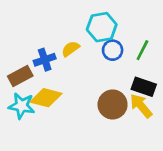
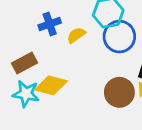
blue circle: (113, 50) -> (119, 37), size x1.5
blue cross: (45, 60) -> (50, 24), moved

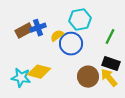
blue circle: (119, 37) -> (71, 44), moved
brown rectangle: (25, 63) -> (24, 31), moved

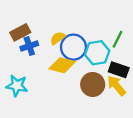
cyan hexagon: (80, 20) -> (97, 53), moved
blue cross: (38, 28) -> (29, 46), moved
yellow diamond: (39, 72) -> (62, 65), moved

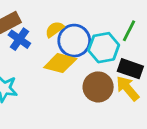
blue cross: (29, 46) -> (19, 39), turned -36

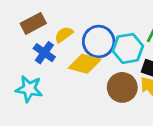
yellow semicircle: (55, 29) -> (64, 35), moved
blue cross: (19, 39) -> (44, 53), moved

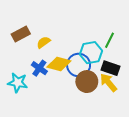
blue circle: (99, 42) -> (79, 65), moved
blue cross: (44, 53) -> (39, 68), moved

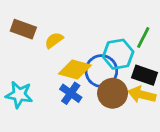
brown rectangle: (21, 34) -> (23, 29), turned 48
blue cross: (39, 68) -> (71, 93), moved
yellow arrow: (109, 83) -> (142, 95), turned -36

